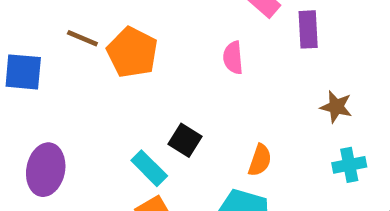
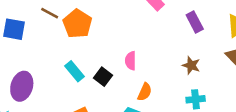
purple rectangle: (308, 29) -> (195, 22), moved, turned -30
pink semicircle: (233, 58) -> (131, 61), moved
cyan rectangle: (149, 168) -> (74, 71), moved

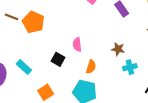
brown star: (191, 65) -> (118, 49), moved
cyan rectangle: (74, 71) -> (24, 67), moved

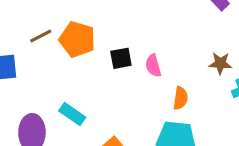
brown line: (11, 17) -> (41, 36), turned -40
black square: (58, 59) -> (121, 58), moved, turned -32

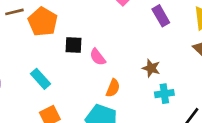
pink semicircle: (153, 66) -> (98, 57), turned -36
cyan rectangle: (72, 114) -> (41, 79), moved

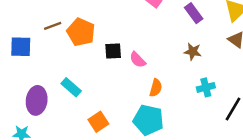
brown star: (151, 68) -> (193, 52), moved
cyan rectangle: (41, 79) -> (71, 87), moved

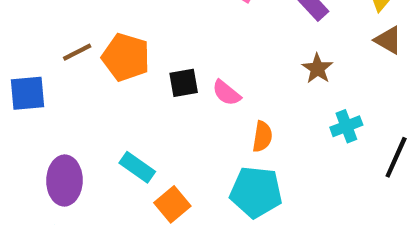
brown star: (193, 52) -> (317, 69), turned 30
cyan rectangle: (71, 87) -> (137, 167), moved

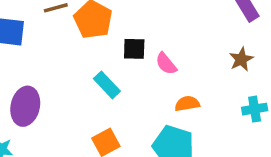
orange semicircle: (262, 137) -> (187, 104), turned -120
cyan rectangle: (137, 167) -> (107, 85), moved

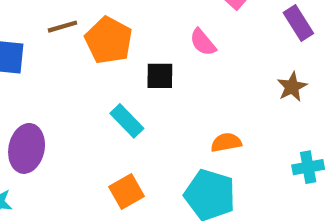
pink semicircle: (166, 64) -> (203, 42), moved
cyan cross: (255, 109) -> (308, 167), moved

